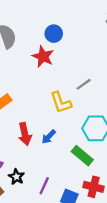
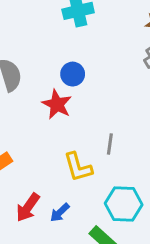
gray line: (84, 84) -> (110, 144), turned -49
red arrow: (25, 134) -> (28, 207), turned 45

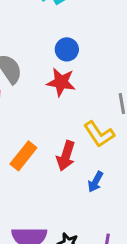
red arrow: (28, 207) -> (66, 156), moved

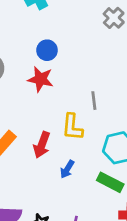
yellow L-shape: (99, 134) -> (72, 127), turned 36

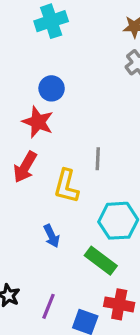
red arrow: (42, 145) -> (25, 167), moved
blue arrow: (67, 169) -> (52, 236), turned -66

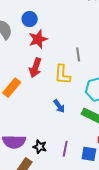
blue circle: (52, 88) -> (30, 19), moved
red star: (38, 122) -> (38, 39), turned -30

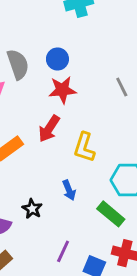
gray line: (78, 55) -> (122, 87), moved, turned -32
black star: (40, 147) -> (32, 209), moved

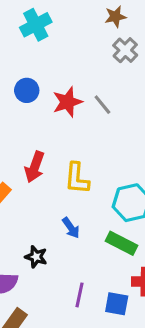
red star: (62, 90) -> (67, 102), moved

